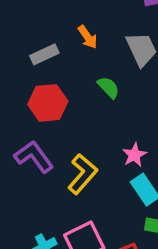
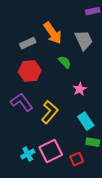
orange arrow: (88, 37) -> (53, 33), size x1.6
pink star: (134, 155) -> (80, 89), moved

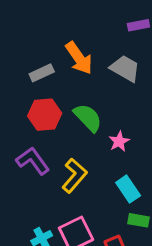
gray trapezoid: (84, 40) -> (125, 68), turned -35
green semicircle: (65, 62) -> (88, 118), moved, size x1.5

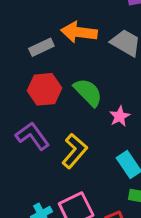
orange arrow: (79, 58) -> (79, 32), turned 132

